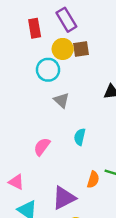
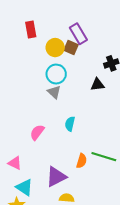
purple rectangle: (66, 20) -> (78, 34), moved
brown square: (81, 49) -> (71, 48), turned 32
cyan circle: (48, 70) -> (56, 74), moved

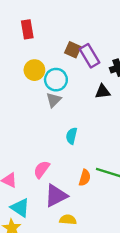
purple rectangle: (78, 34) -> (89, 56), moved
yellow circle: (55, 48) -> (34, 70), moved
gray triangle: (54, 92) -> (54, 100), turned 32
pink semicircle: (37, 132) -> (42, 169), moved

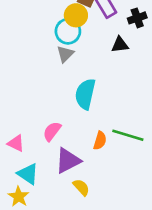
yellow circle: (34, 70) -> (76, 15), moved
cyan semicircle: (72, 136) -> (85, 94), size x1.6
yellow semicircle: (68, 220) -> (81, 187), turned 42

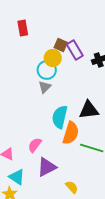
black triangle: (120, 45) -> (89, 110), moved, size x1.5
orange semicircle: (100, 141) -> (71, 133), moved, size x1.6
yellow semicircle: (81, 187) -> (72, 187), moved

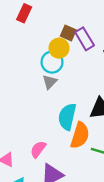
red rectangle: (23, 28) -> (24, 13), turned 35

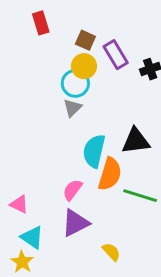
red rectangle: (24, 13) -> (41, 23), turned -42
brown square: (68, 33) -> (85, 40), moved
pink semicircle: (38, 149) -> (72, 190), moved

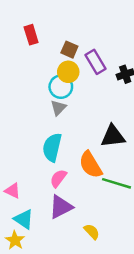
cyan semicircle: (94, 151) -> (52, 147), moved
orange semicircle: (110, 174) -> (91, 165), turned 132

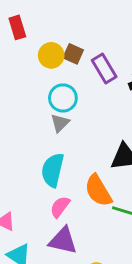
red rectangle: (31, 35) -> (17, 27), moved
yellow circle: (68, 72) -> (51, 55), moved
purple triangle: (61, 207) -> (63, 241), turned 40

